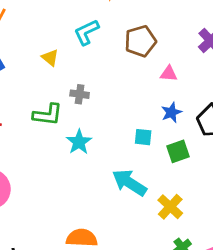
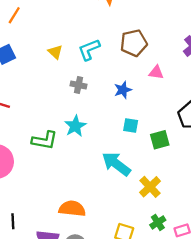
cyan L-shape: (86, 32) -> (89, 50), moved
blue star: (171, 112) -> (123, 90), moved
green L-shape: (48, 115) -> (45, 140), moved

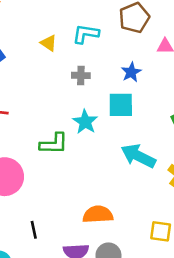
cyan L-shape: (89, 50) -> (86, 34), turned 40
cyan square: (131, 125) -> (121, 105), moved, size x1.5
black line: (13, 221) -> (34, 230), moved

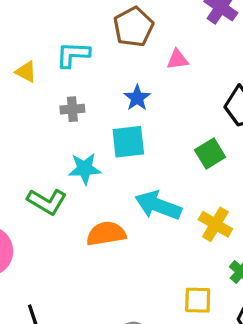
cyan star: (85, 122) -> (85, 169), turned -30
green L-shape: (54, 144) -> (47, 201), turned 36
orange semicircle: (98, 214) -> (106, 234), moved

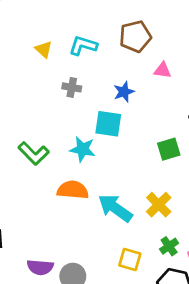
cyan star: (85, 169) -> (83, 149), moved
cyan arrow: (158, 205) -> (115, 208), moved

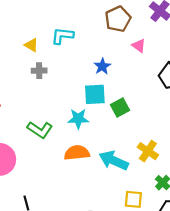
brown pentagon: (135, 36) -> (118, 19), moved
pink triangle: (163, 70) -> (139, 46), moved, turned 40
gray cross: (72, 87) -> (39, 71), moved
green square: (169, 149) -> (120, 107), moved

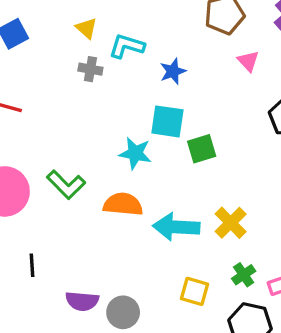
cyan L-shape: (62, 36) -> (127, 46), moved
blue star: (102, 66) -> (173, 71), moved
green L-shape: (40, 130) -> (66, 185), moved
cyan arrow: (114, 161) -> (176, 227), turned -32

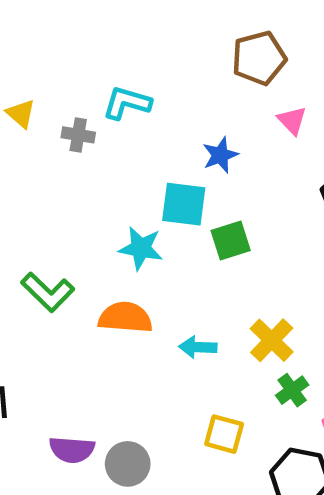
yellow triangle: (86, 28) -> (21, 114), moved
blue star: (173, 71) -> (220, 155), moved
cyan arrow: (176, 227) -> (198, 347), size x0.6
green cross: (244, 275) -> (292, 390), moved

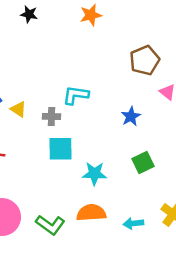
cyan square: (184, 204) -> (61, 149), moved
green L-shape: (48, 292) -> (50, 225), moved

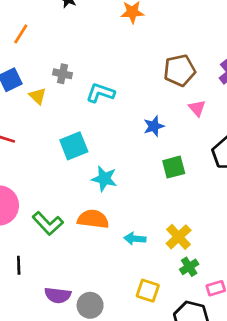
gray cross: (51, 116) -> (62, 74), moved
cyan square: (61, 149) -> (74, 146), turned -32
green square: (143, 163) -> (174, 167), moved

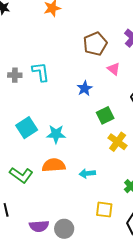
gray cross: (62, 74) -> (15, 75), moved
cyan L-shape: (100, 93) -> (41, 72), turned 75
cyan square: (74, 146) -> (27, 128), moved
yellow cross: (179, 237) -> (118, 142), moved

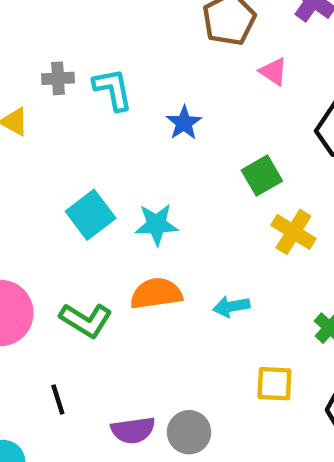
gray cross: (15, 75) -> (58, 78), moved
blue star: (85, 88) -> (184, 123), moved

